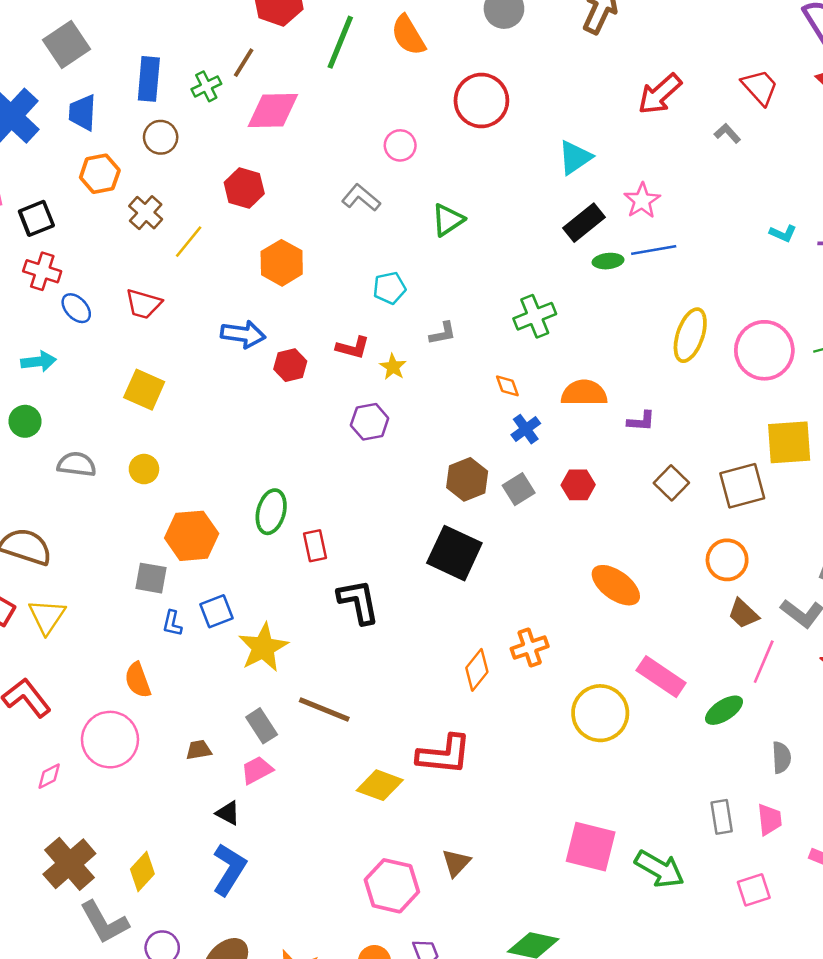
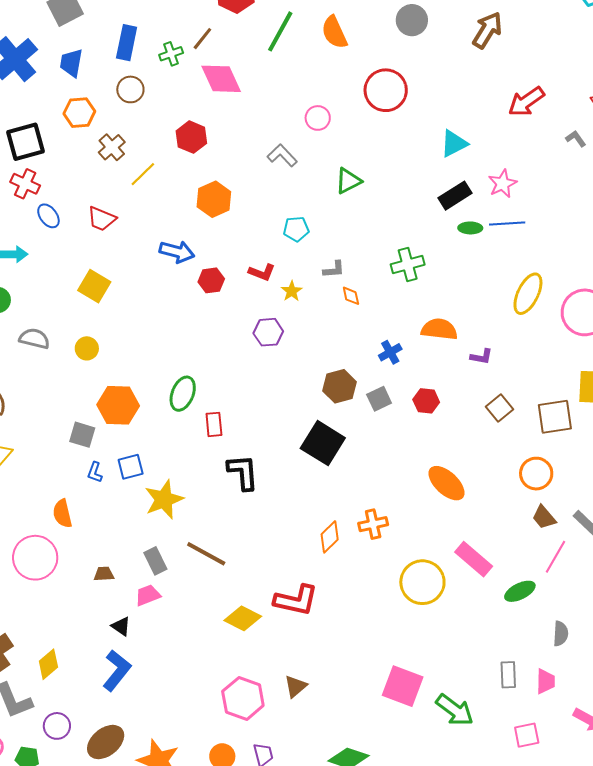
pink diamond: (273, 110) -> (221, 79), turned 60
black square: (36, 218) -> (25, 142), size x1.4
orange diamond: (507, 386) -> (351, 296), moved

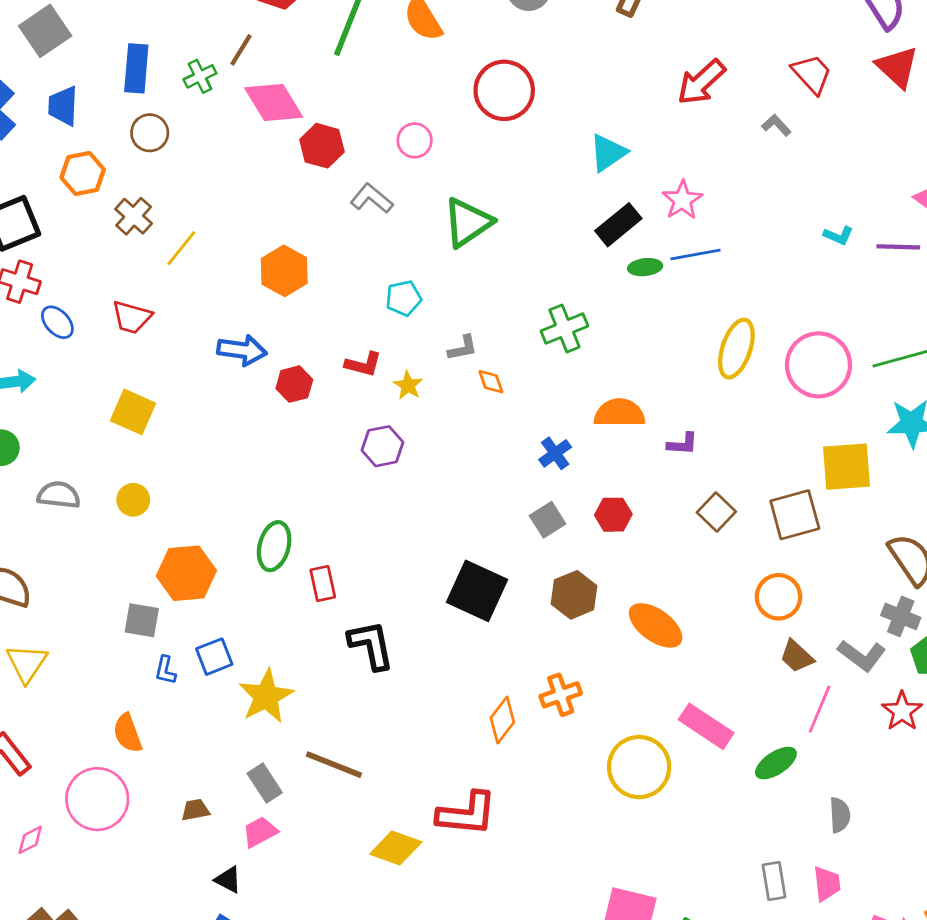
red hexagon: (191, 137) -> (322, 146), moved
green triangle: (348, 181) -> (468, 222), size x1.4
brown hexagon: (340, 386) -> (574, 595), moved

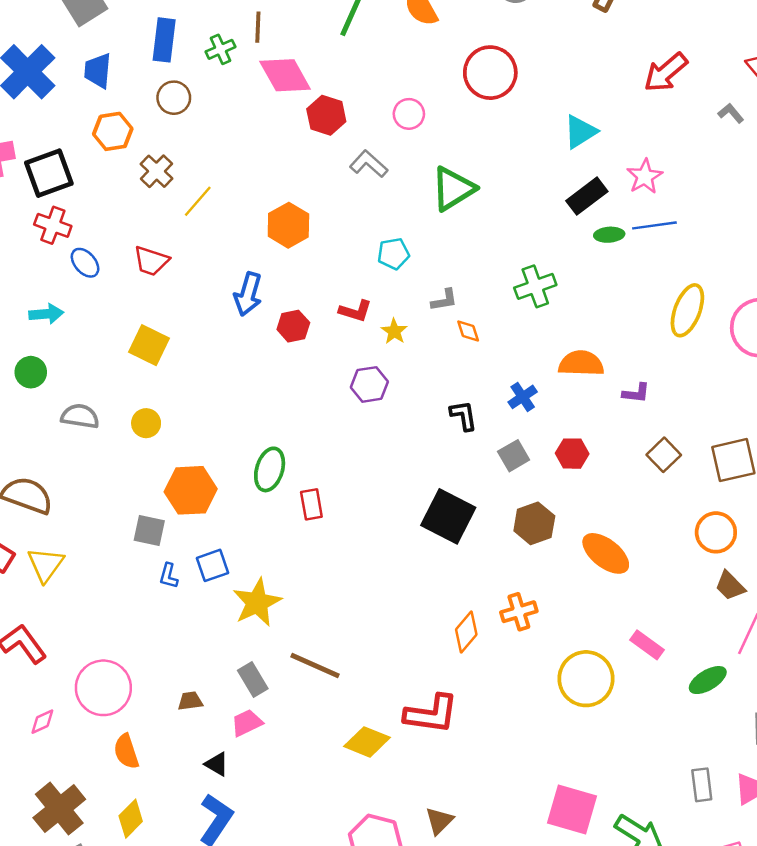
brown line: (241, 50) -> (258, 27), turned -32
blue arrow: (242, 350) -> (248, 294), turned 96
black L-shape: (371, 645) -> (463, 416), moved, size x0.7
pink rectangle: (706, 726) -> (647, 645), size x0.7
orange semicircle: (128, 733) -> (126, 751), moved

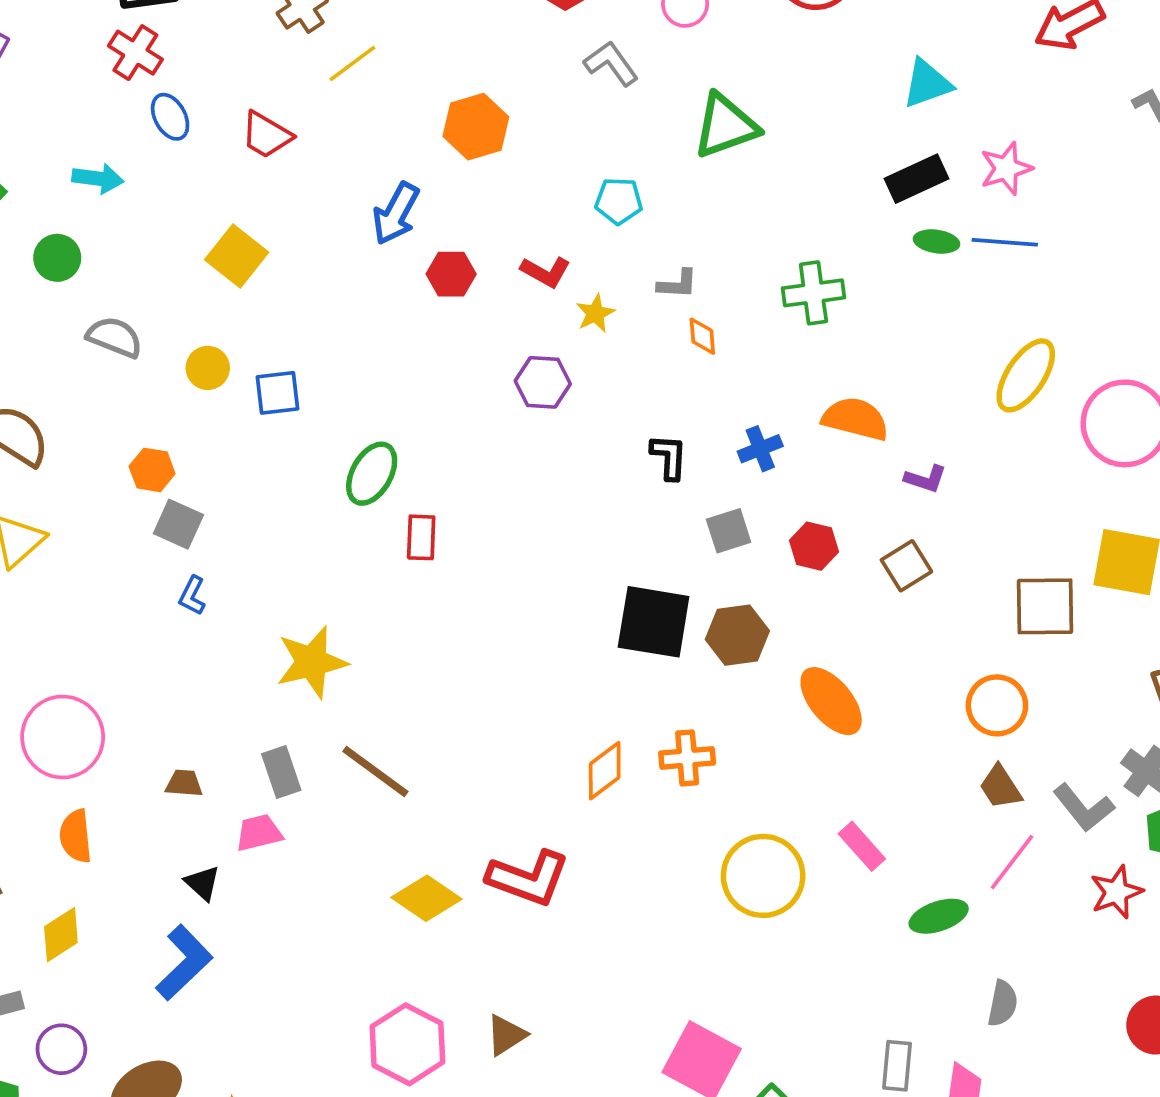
brown square: (664, 455) -> (906, 566), moved
orange hexagon: (191, 490) -> (152, 470), moved, size x0.6
black square: (448, 516) -> (654, 622), moved, turned -30
blue square: (212, 565) -> (278, 393), moved

